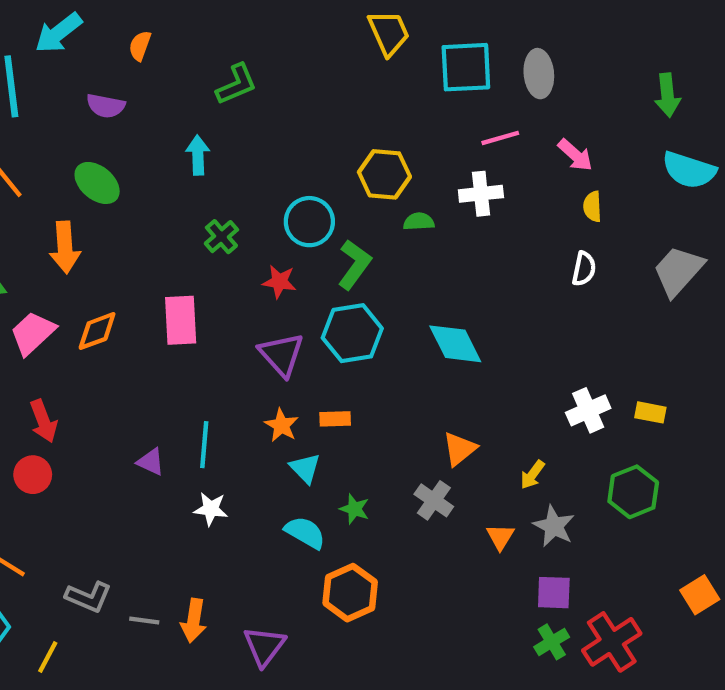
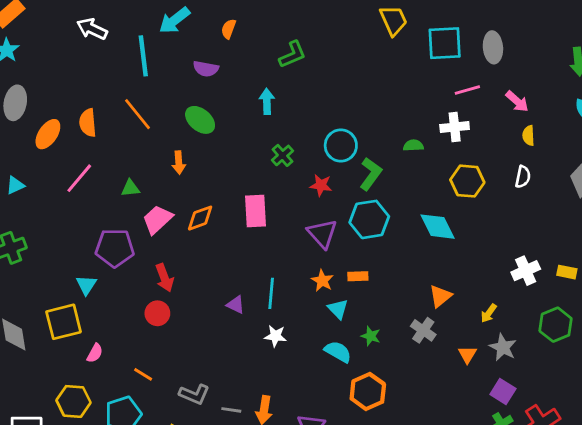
yellow hexagon: (384, 174) -> (467, 181), moved
orange arrow: (65, 247) -> (179, 163), size x0.7
purple square: (554, 593) -> (503, 391), turned 30

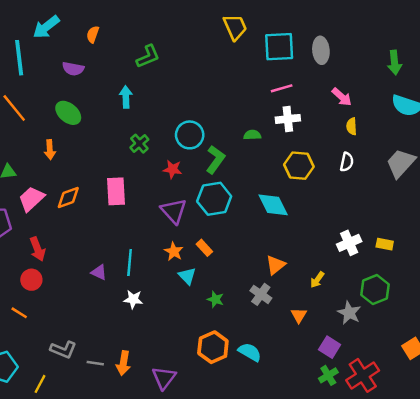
pink line: (467, 90) -> (282, 88), moved
orange rectangle: (358, 276) -> (204, 248), turned 49
gray star: (503, 347) -> (349, 313), moved
cyan semicircle: (338, 352) -> (250, 352), moved
orange line: (143, 374) -> (19, 313), moved

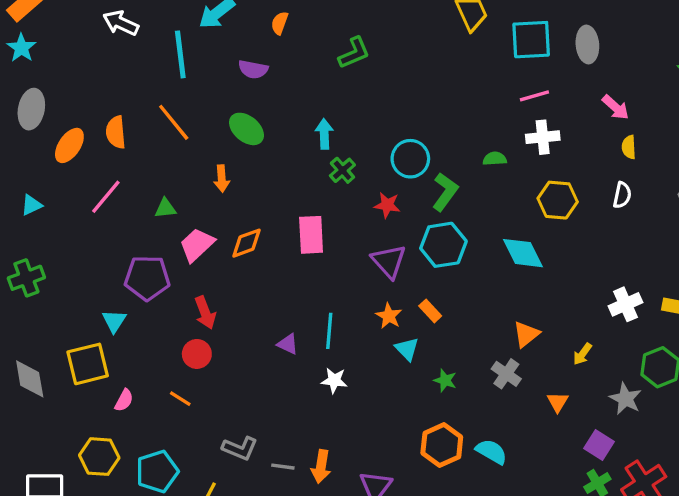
cyan arrow: (126, 97) -> (324, 134), moved

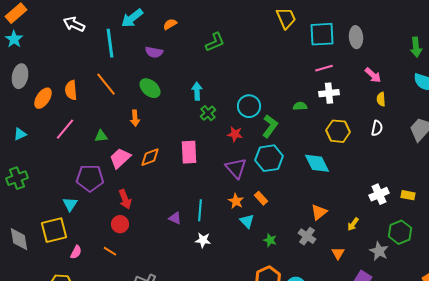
orange semicircle: (280, 23) -> (170, 24), turned 40

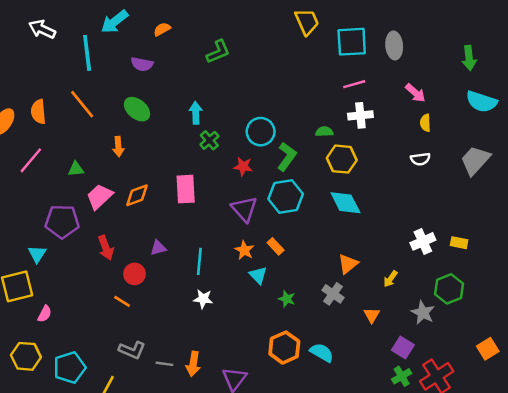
white semicircle: (377, 128) -> (420, 159), turned 70
yellow hexagon: (338, 131) -> (342, 159), moved
purple triangle: (175, 218) -> (158, 248), moved, turned -40
red circle: (120, 224) -> (135, 274), moved
orange line: (110, 251) -> (122, 301), moved

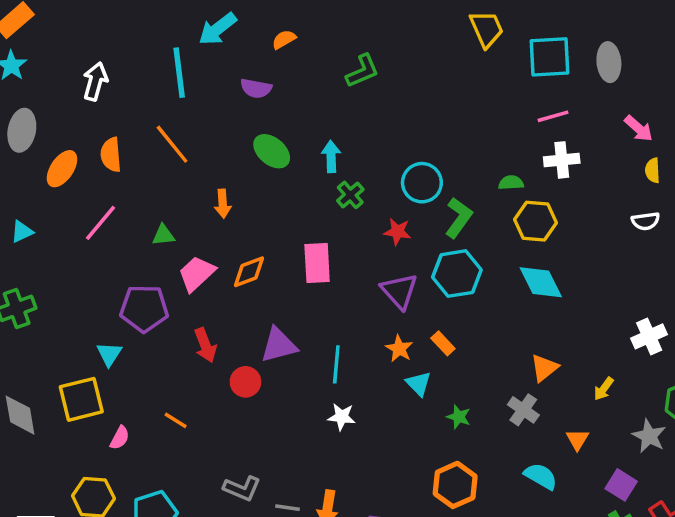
white arrow: (42, 29) -> (95, 81), moved, turned 80
green ellipse: (137, 109) -> (272, 151), moved
purple triangle: (158, 248) -> (279, 345), size x1.6
orange line: (122, 301) -> (176, 420), moved
cyan semicircle: (322, 353) -> (541, 476), moved

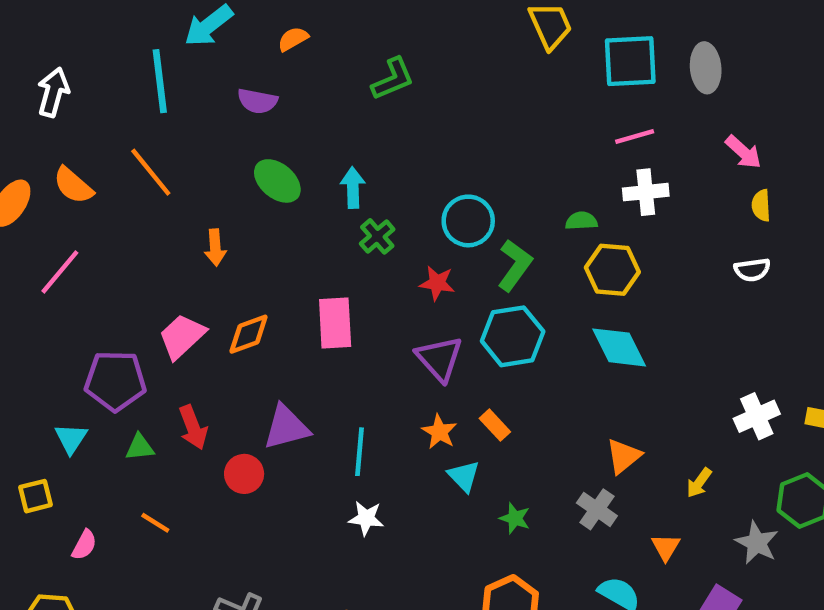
orange semicircle: (111, 155) -> (73, 185), turned -44
green triangle: (163, 235) -> (140, 447), moved
yellow square: (81, 399) -> (35, 496), size x0.6

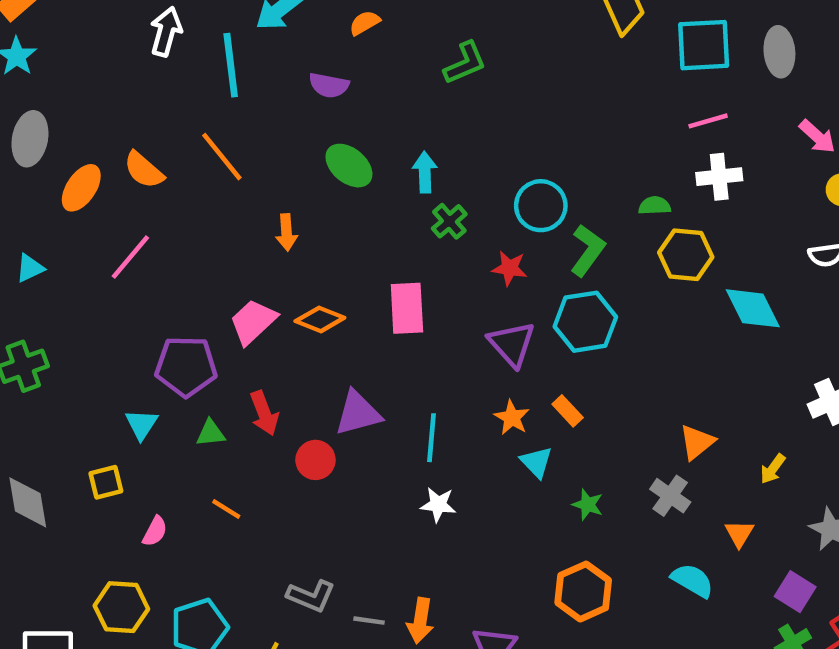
white arrow: (53, 92) -> (166, 32), moved
orange diamond: (249, 334) -> (320, 319), turned 42
cyan diamond: (619, 347) -> (753, 308), moved

